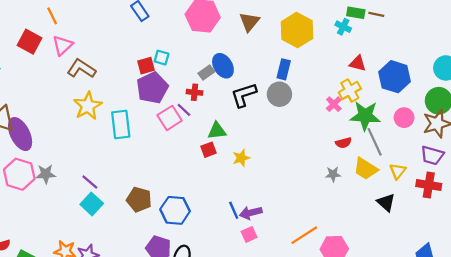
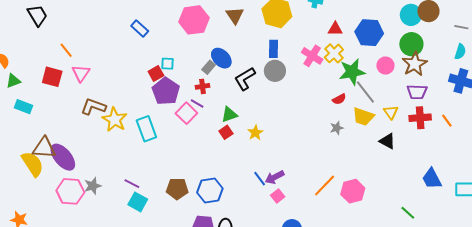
brown L-shape: (81, 69) -> (93, 107), moved
pink cross: (334, 104) -> (312, 56), moved, size x1.5

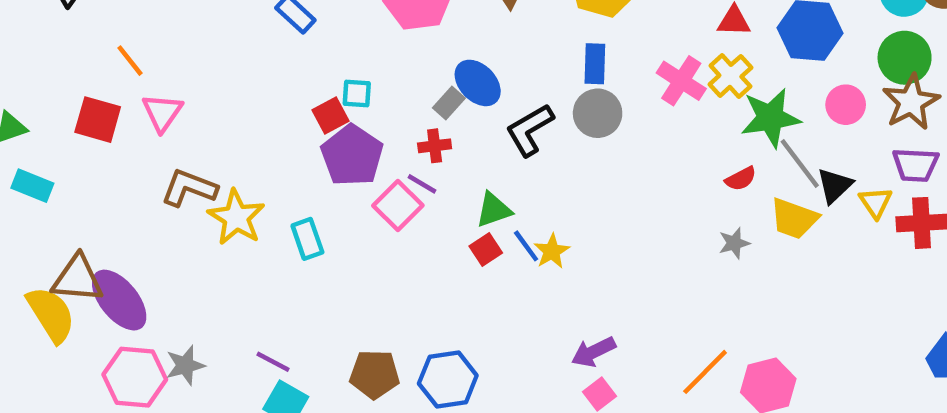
yellow triangle: (391, 112) -> (876, 202), moved
cyan rectangle: (146, 129) -> (307, 239), size x0.7
black triangle: (387, 141) -> (835, 186), moved, turned 48
blue line: (260, 179) -> (526, 246), moved

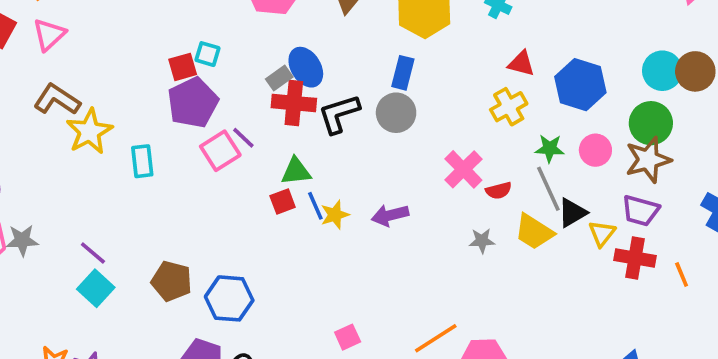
pink cross: (681, 81) -> (463, 169), moved
green star: (770, 118) -> (550, 148), moved, size x0.6
red cross: (435, 146) -> (294, 103), moved, size x1.6
purple arrow: (593, 352) -> (390, 215), moved

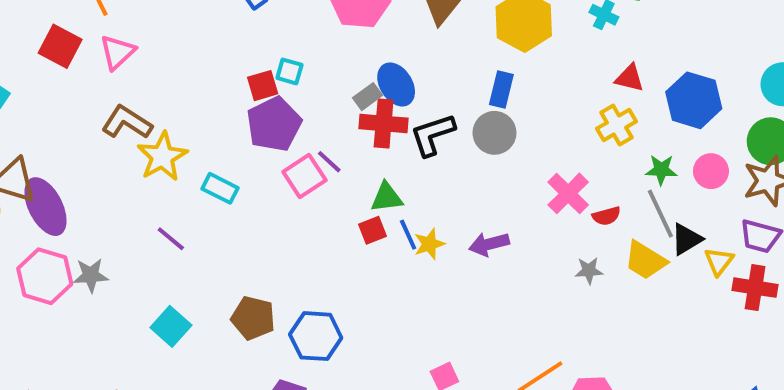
cyan rectangle: (142, 161) -> (220, 188), turned -56
purple line: (93, 253) -> (171, 239), moved

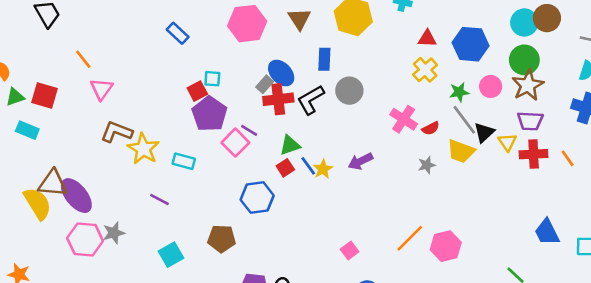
red square: (60, 46) -> (44, 96), moved
blue rectangle: (501, 89) -> (324, 59), moved
cyan square: (171, 326) -> (171, 255), turned 30
blue hexagon: (316, 336) -> (257, 198), moved

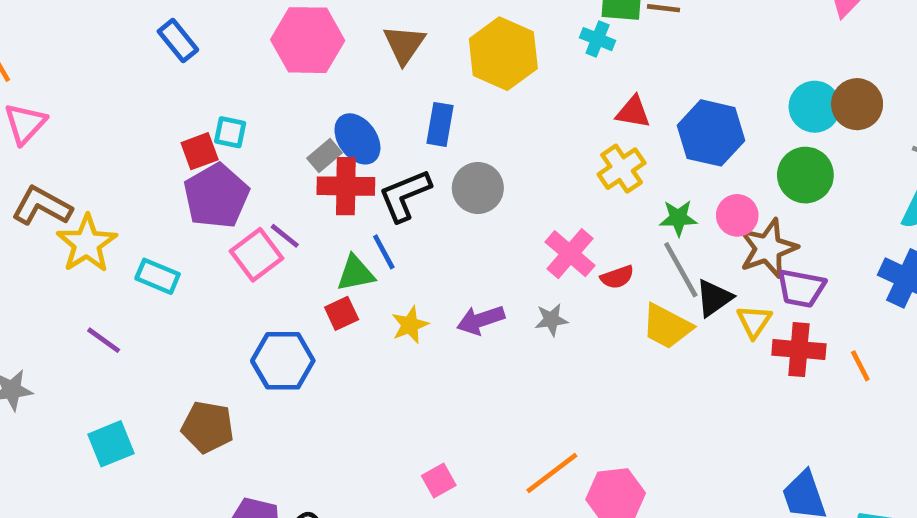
brown star: (528, 85) -> (768, 248), moved
gray star: (427, 165) -> (551, 320), moved
blue line: (308, 166) -> (384, 252), moved

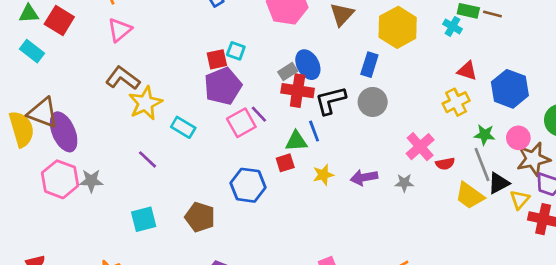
blue rectangle: (440, 124) -> (369, 65), moved

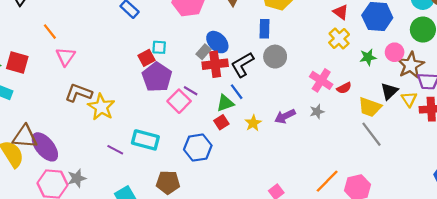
red triangle: (467, 71) -> (341, 12), turned 35
cyan rectangle: (183, 127) -> (145, 140), moved, size x1.4
gray line: (482, 164) -> (372, 134), moved

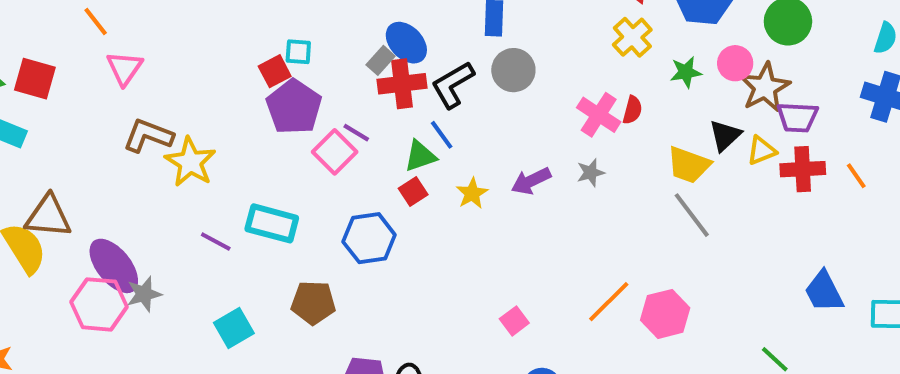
red semicircle: (344, 88) -> (632, 110), moved, turned -48
yellow triangle: (409, 99) -> (762, 151), turned 42
purple ellipse: (45, 147) -> (114, 266), moved

